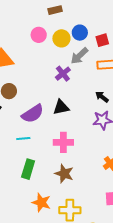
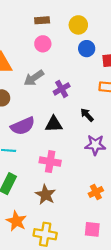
brown rectangle: (55, 10) -> (42, 20), moved
yellow circle: (61, 38) -> (78, 25), moved
gray arrow: (79, 56) -> (34, 78), moved
black arrow: (102, 97) -> (87, 115), moved

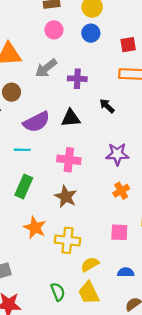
blue circle: (87, 49) -> (91, 33), moved
purple cross: (62, 89) -> (77, 79), turned 35
purple star: (95, 145) -> (117, 154), moved

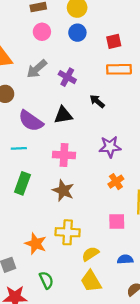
purple cross: (77, 79) -> (67, 77), turned 30
purple semicircle: (36, 122) -> (31, 121), turned 65
orange star: (35, 228) -> (36, 244), moved
green semicircle: (58, 292) -> (46, 280), moved

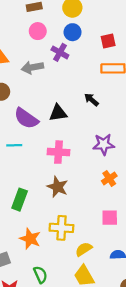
gray arrow: (37, 69) -> (32, 67), turned 30
purple cross: (67, 77) -> (60, 52), moved
green rectangle: (22, 183) -> (20, 200), moved

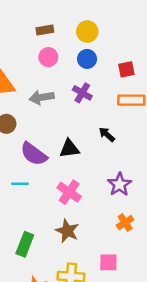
purple cross: (60, 52) -> (82, 93), moved
purple star: (104, 144) -> (119, 184), turned -30
pink cross: (59, 152) -> (69, 192), turned 30
pink square: (110, 218) -> (108, 262), moved

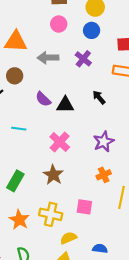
purple semicircle: (34, 154) -> (43, 99), moved, size x0.7

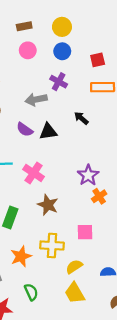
gray arrow: (48, 58) -> (36, 99), moved
pink cross: (60, 142) -> (34, 173), moved
purple star: (104, 142) -> (88, 175), moved
orange star: (19, 220) -> (21, 256), turned 30

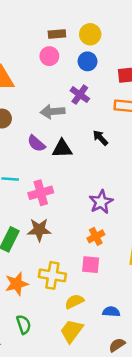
brown rectangle: (24, 26) -> (57, 34), moved
pink cross: (34, 173) -> (41, 193), turned 35
orange cross: (99, 196) -> (96, 236), moved
brown star: (48, 205) -> (39, 230), moved, turned -30
yellow trapezoid: (75, 293) -> (72, 331), turned 60

